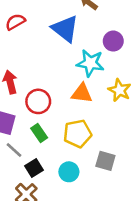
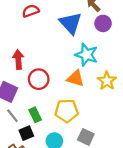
purple circle: (113, 41) -> (103, 23), moved
green rectangle: (39, 133) -> (35, 115), moved

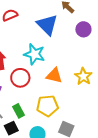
purple circle: (103, 23) -> (83, 29), moved
cyan star: (87, 55) -> (34, 54), moved

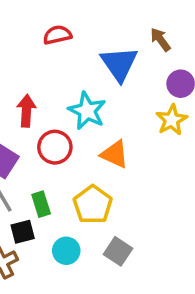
yellow star: (83, 76) -> (172, 120), moved
yellow pentagon: (47, 106) -> (93, 205), turned 30

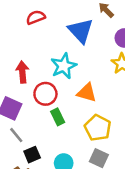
cyan star: (87, 111) -> (64, 66), turned 30
green rectangle: (41, 204) -> (58, 117), moved
yellow pentagon: (93, 205) -> (98, 128), moved

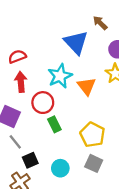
red semicircle: (36, 17) -> (17, 57), moved
orange triangle: (87, 93) -> (87, 86), moved, turned 36

